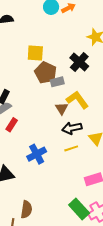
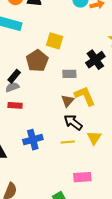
brown pentagon: (46, 73) -> (37, 61), moved
red rectangle: (12, 125) -> (15, 105), turned 48
black arrow: (72, 128) -> (73, 122), turned 36

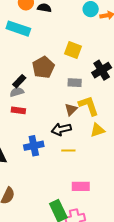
yellow square: (55, 41) -> (73, 50), moved
black arrow: (73, 122) -> (61, 129), moved, turned -54
yellow triangle: (94, 138) -> (97, 130), moved, turned 35

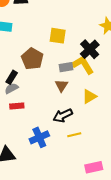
yellow L-shape: (89, 106) -> (83, 65), moved
brown triangle: (71, 109) -> (61, 86), moved
yellow triangle: (97, 130) -> (89, 96), moved

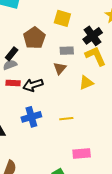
yellow L-shape: (83, 65) -> (96, 56), moved
black arrow: (63, 116) -> (33, 85), moved

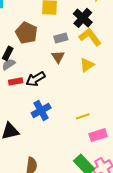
yellow line: (66, 119) -> (83, 116), moved

